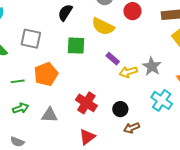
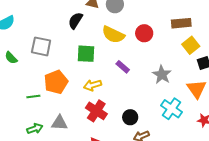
red circle: (132, 11) -> (144, 33), moved
yellow arrow: (128, 72) -> (93, 85), moved
green line: (18, 81) -> (33, 97), moved
green arrow: (21, 108) -> (35, 129), moved

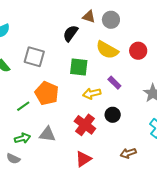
orange pentagon: (56, 82) -> (47, 93), turned -30
yellow arrow: (93, 85) -> (92, 94), moved
green line: (33, 97) -> (23, 106), turned -32
black circle: (130, 117) -> (113, 115), moved

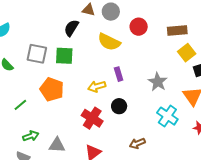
red circle: (138, 51) -> (139, 27), moved
green square: (79, 67) -> (64, 56), moved
purple rectangle: (114, 83) -> (119, 74), turned 32
green line: (23, 106) -> (20, 105), moved
gray triangle: (47, 134) -> (57, 145), moved

